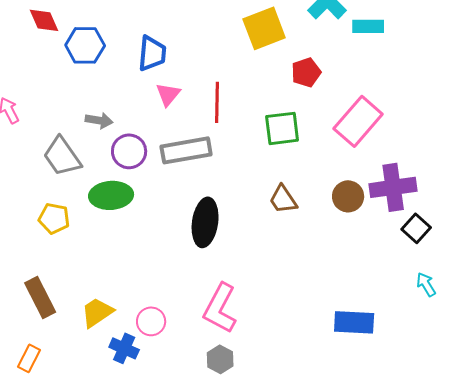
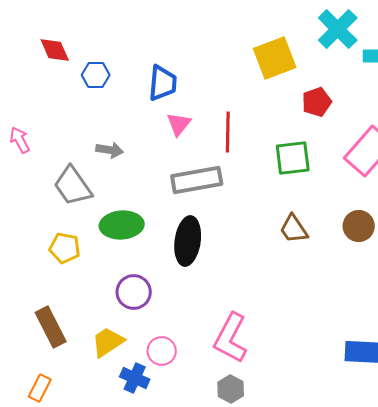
blue hexagon: (85, 45) -> (96, 75), size x0.7
purple circle: (129, 151) -> (134, 292), moved
black ellipse: (205, 222) -> (188, 241), moved

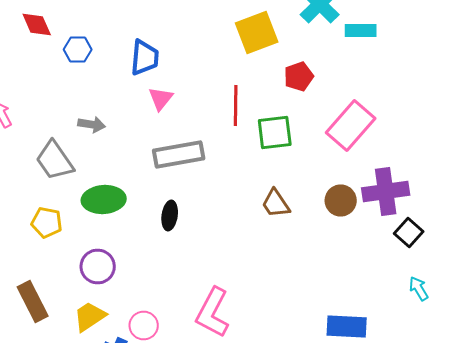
red line: (228, 132) -> (236, 106), moved
black ellipse: (188, 241) -> (170, 216), size x0.6
purple circle: (134, 292) -> (98, 266), moved

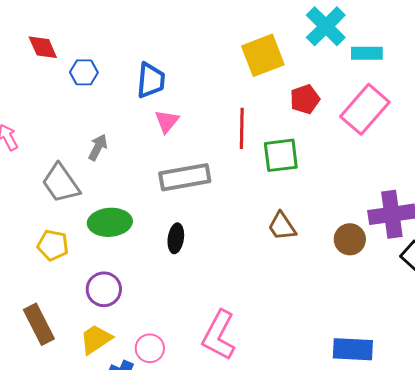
gray arrow: (92, 124) -> (98, 147), turned -72
pink rectangle: (351, 126) -> (365, 109), moved
brown circle: (341, 200) -> (350, 239), moved

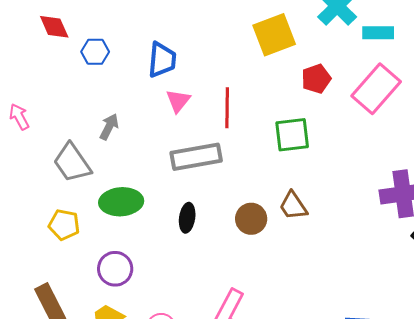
red line: (242, 128) -> (227, 108), moved
brown circle: (350, 239) -> (251, 219), moved

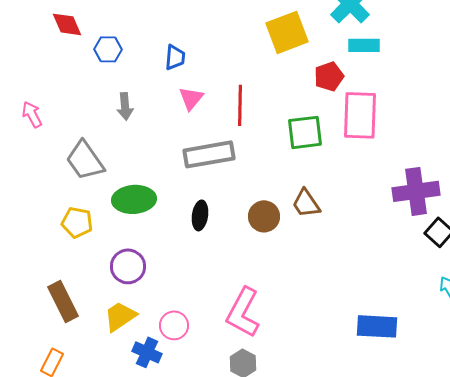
cyan rectangle: (378, 33) -> (364, 45), moved
blue trapezoid: (162, 60) -> (175, 57), size x0.7
pink rectangle: (376, 89) -> (360, 115), moved, turned -39
gray arrow: (109, 127) -> (125, 106), moved, turned 148

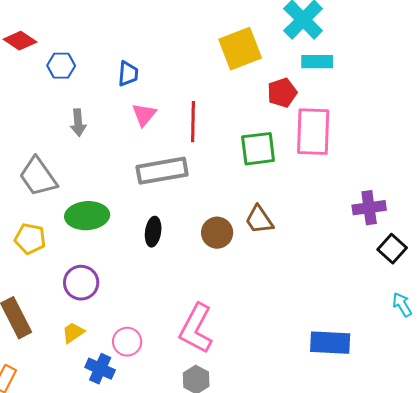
red diamond: (67, 24) -> (20, 41), turned -32
purple cross: (416, 191) -> (369, 208), size x0.7
yellow trapezoid: (120, 316) -> (73, 333), size x0.7

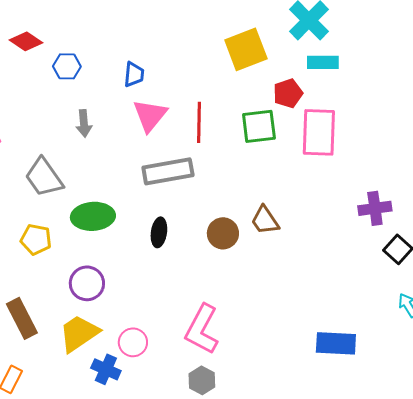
pink triangle: (144, 115) -> (150, 115), size x1.4
green square: (258, 149) -> (259, 126), moved
yellow trapezoid: (73, 333) -> (79, 333), size x1.8

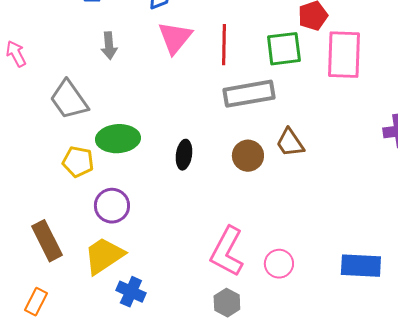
gray rectangle: (168, 171) -> (249, 94), moved
yellow pentagon: (36, 239) -> (78, 162), moved
pink circle: (133, 342) -> (279, 264), moved

